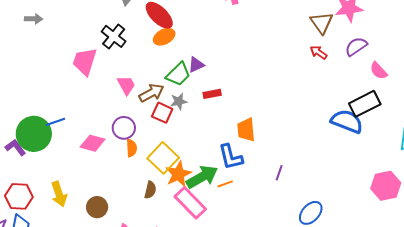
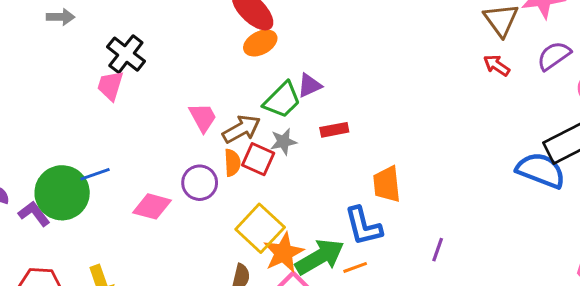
black cross: (114, 36) -> (126, 54), moved
pink trapezoid: (85, 61) -> (110, 86), moved, size x0.7
orange semicircle: (132, 148) -> (232, 163), moved

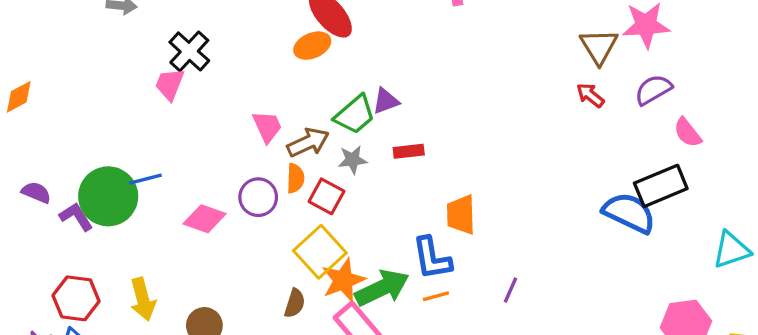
orange ellipse: (260, 43) -> (312, 46), moved
red square: (258, 159) -> (326, 196), moved
orange line: (355, 267) -> (436, 296), moved

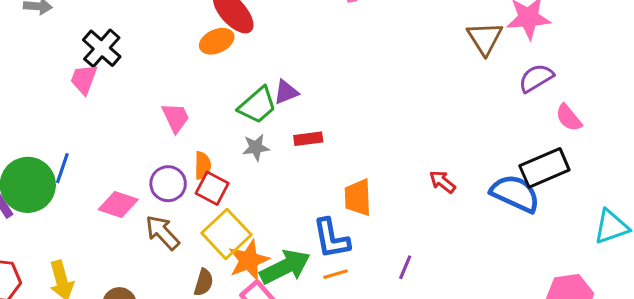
red arrow: (590, 95) -> (442, 182), moved
brown arrow: (308, 142) -> (162, 232), moved, turned -108
blue line: (145, 179) -> (62, 168), turned -56
red square: (326, 196) -> (212, 188), moved

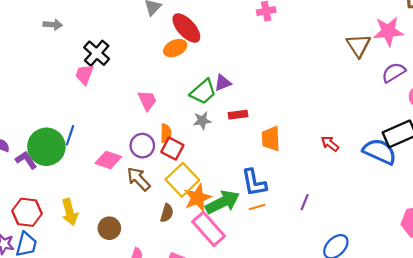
orange trapezoid: (358, 197) -> (271, 139), moved

